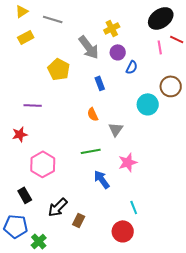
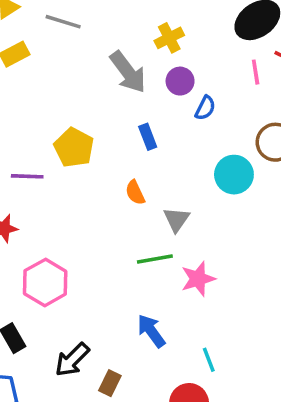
yellow pentagon: (59, 69) -> (74, 148), moved
green line: (91, 151) -> (155, 259), moved
blue arrow: (102, 179) -> (151, 331), moved

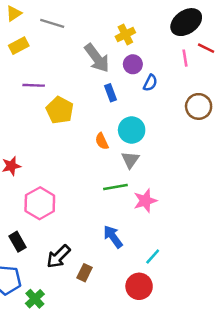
blue rectangle: (148, 137) -> (111, 93), moved
cyan circle: (234, 175) -> (132, 130), moved
purple line: (27, 176) -> (34, 85), moved
cyan line: (209, 360) -> (153, 257), turned 63

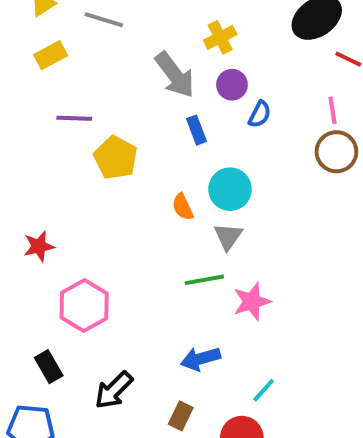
pink line: (185, 58) -> (333, 110), moved
blue arrow: (113, 237) -> (200, 359), turned -70
brown rectangle: (84, 273) -> (181, 416), moved

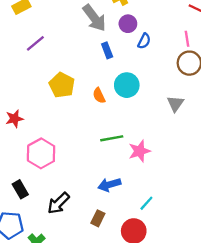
purple line: (74, 118) -> (35, 43), turned -42
yellow pentagon: (116, 158) -> (62, 85), moved
gray triangle: (228, 236) -> (175, 104), moved

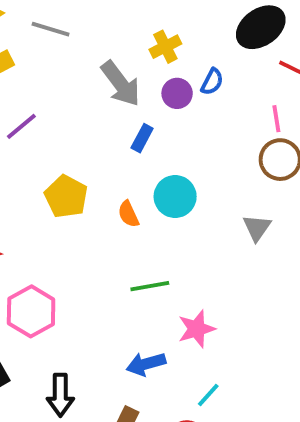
blue semicircle: (144, 41) -> (212, 82), moved
blue rectangle: (107, 50) -> (142, 138), turned 49
pink star: (140, 151) -> (197, 329), moved
black arrow: (58, 203) -> (60, 395), turned -45

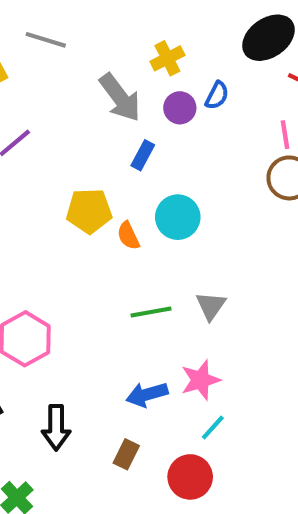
yellow pentagon: (66, 197) -> (89, 211), moved, turned -30
gray triangle: (257, 228) -> (211, 306), moved
pink star: (197, 329) -> (200, 380), moved

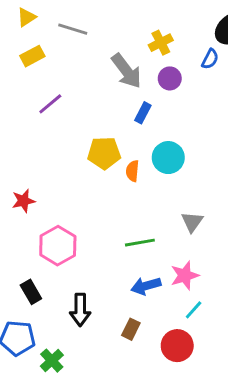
blue semicircle: (217, 95) -> (210, 59), moved
orange semicircle: (128, 236) -> (132, 171), turned 30
green line: (151, 312) -> (140, 243), moved

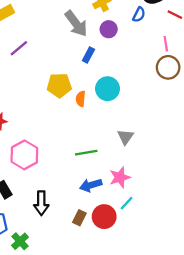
red circle: (177, 346) -> (104, 217), moved

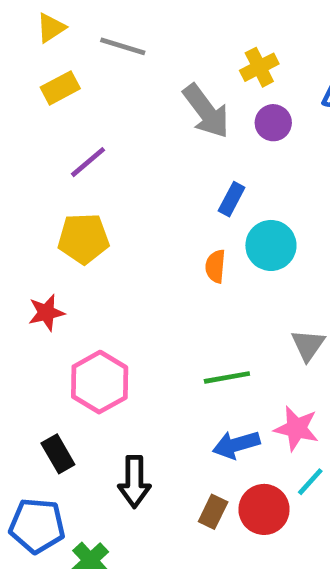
blue rectangle: (88, 55) -> (232, 199), moved
yellow pentagon: (59, 85) -> (83, 239), moved
pink star: (120, 177) -> (296, 428), turned 30

